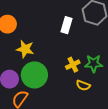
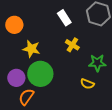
white rectangle: (67, 25) -> (64, 18), moved, turned -49
yellow cross: (73, 65) -> (72, 45), moved, turned -32

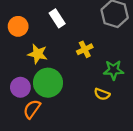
white rectangle: (64, 18) -> (57, 18), moved
yellow cross: (72, 45) -> (85, 49), turned 32

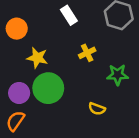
white rectangle: (57, 18) -> (69, 15), moved
yellow semicircle: (102, 94) -> (97, 109), moved
orange semicircle: (32, 109) -> (15, 121), moved

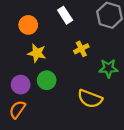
orange circle: (17, 29) -> (28, 25), moved
green circle: (48, 88) -> (47, 80), size x0.7
yellow semicircle: (97, 109) -> (90, 99), size x1.6

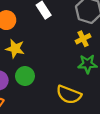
yellow cross: (81, 49) -> (83, 39), moved

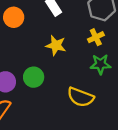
yellow star: (15, 49) -> (56, 45), moved

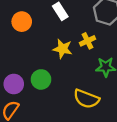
yellow cross: (96, 37) -> (88, 41), moved

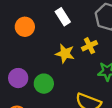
purple circle: (14, 84) -> (18, 78), moved

